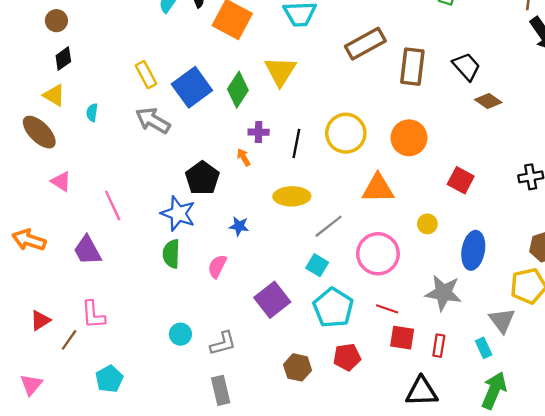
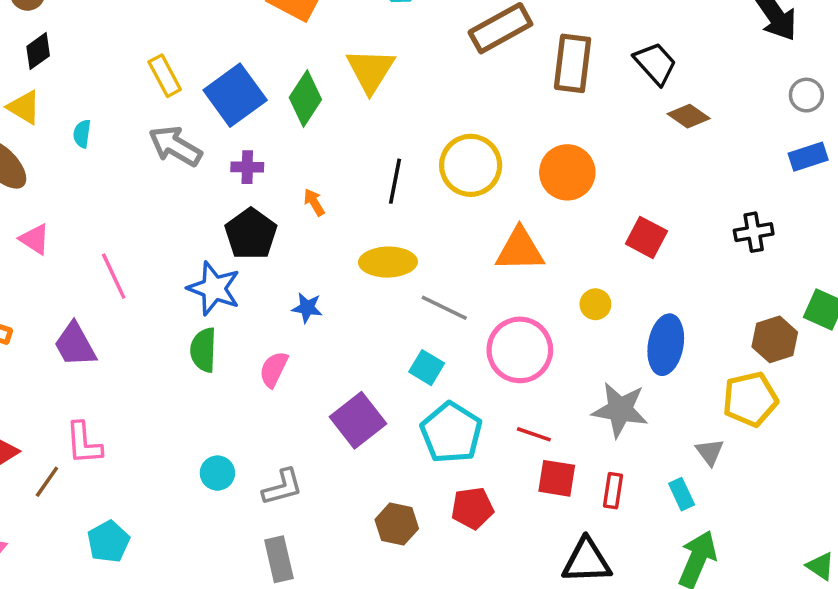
purple cross: (259, 132) -> (247, 167), moved
gray line: (329, 226) -> (444, 308), turned 64
gray triangle: (502, 320) -> (710, 452), size x0.7

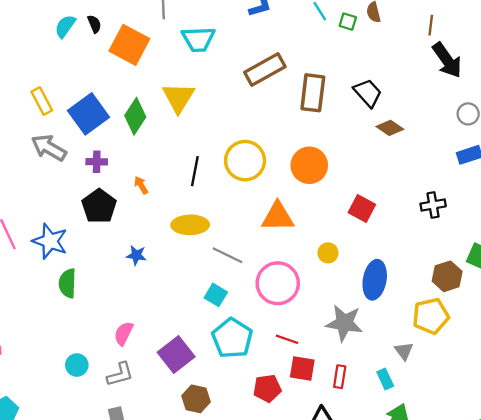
blue star: (214, 288) -> (50, 241), moved
pink semicircle: (274, 369) -> (124, 333), moved
purple square: (358, 420) -> (176, 355), moved
red pentagon: (472, 508) -> (267, 388), moved

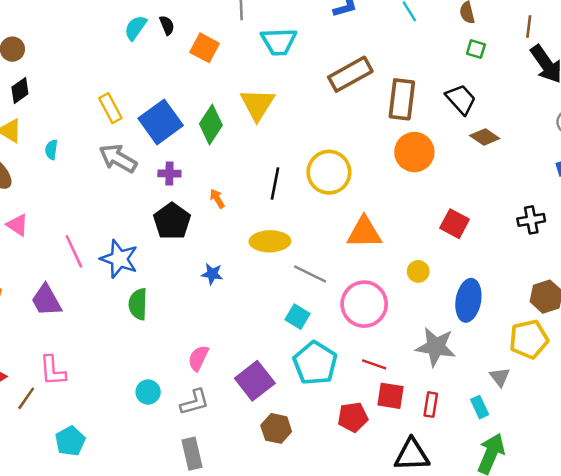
green square: (348, 22) -> (476, 49), moved
orange square: (129, 45) -> (205, 48), size x0.7
orange circle: (309, 165) -> (414, 152), moved

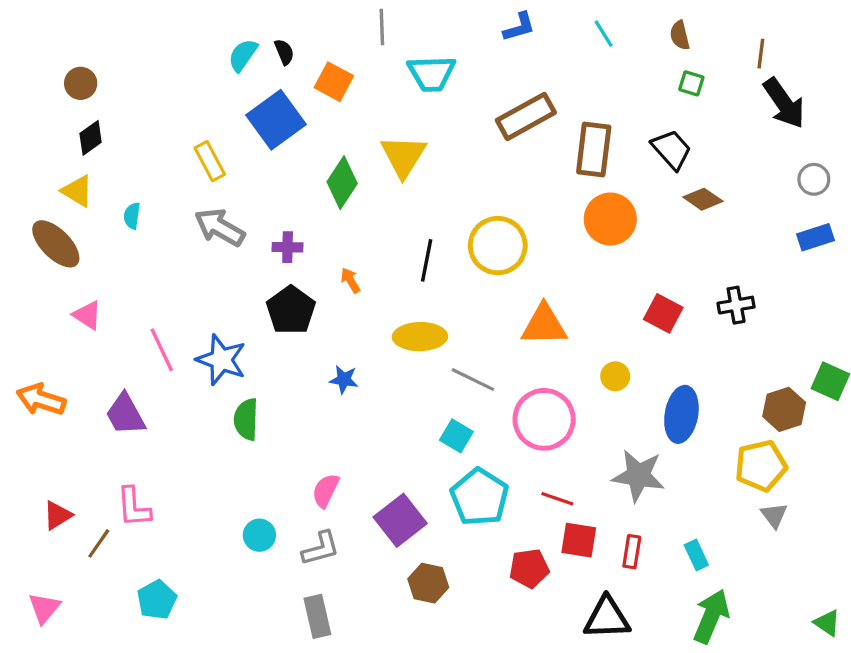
blue square: (161, 122) -> (276, 120), moved
black cross: (531, 220) -> (736, 305), moved
gray triangle: (500, 377) -> (774, 515), moved

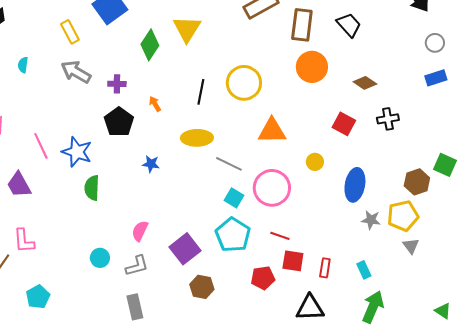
brown diamond: (703, 199) -> (365, 83), moved
cyan square: (456, 436) -> (234, 198), moved
gray star: (638, 476) -> (371, 220), moved, size x0.6

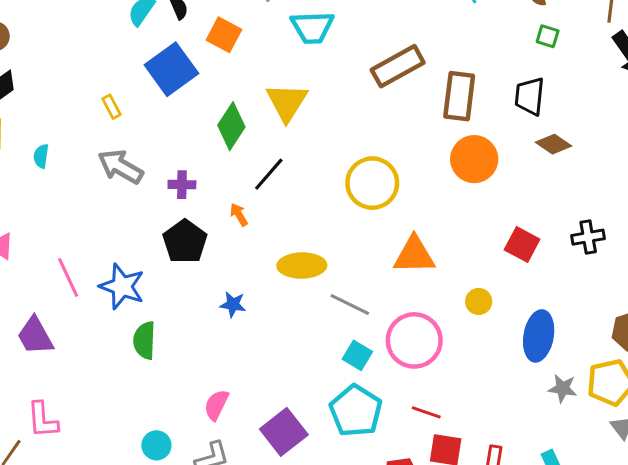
black trapezoid: (349, 25) -> (530, 96), turned -132
yellow rectangle: (70, 32) -> (111, 107), size x0.7
brown diamond: (365, 83) -> (554, 144), moved
black line: (201, 92) -> (269, 174), moved, turned 30

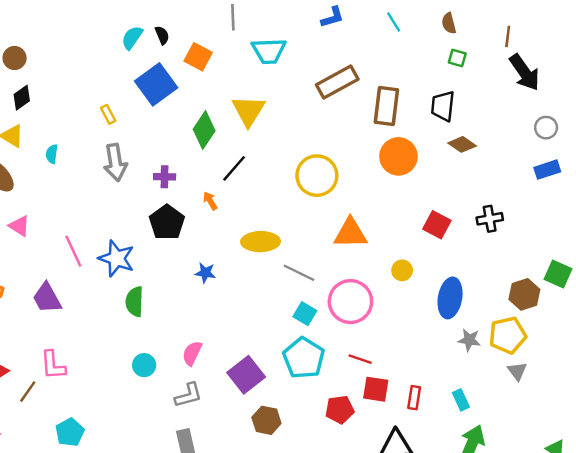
gray arrow: (120, 167) -> (115, 162), turned -129
cyan circle: (156, 445) -> (144, 365), moved

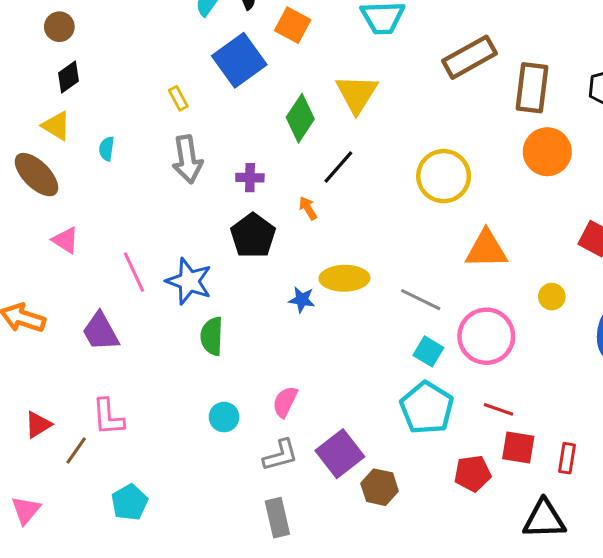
yellow ellipse: (260, 242) -> (344, 278), moved
purple square: (246, 375) -> (340, 454), moved

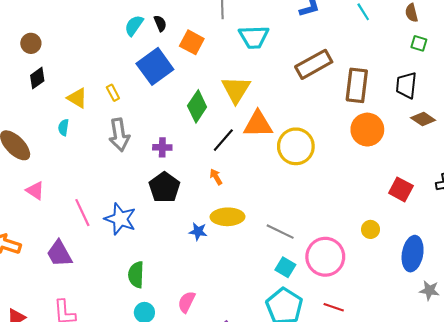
yellow triangle: (56, 126) -> (77, 98), moved
orange arrow: (308, 208) -> (216, 177), moved
orange triangle: (486, 249) -> (258, 124), moved
green semicircle: (212, 336) -> (136, 275), moved

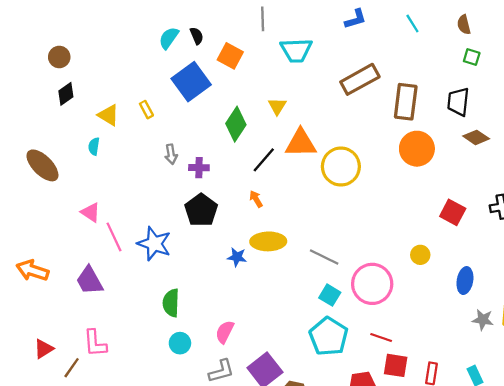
yellow triangle: (236, 90) -> (277, 106), size x0.6
gray arrow: (119, 135) -> (171, 154), moved, size x0.6
pink triangle: (35, 191) -> (91, 212), moved
blue ellipse: (413, 254) -> (465, 281), size x0.7

